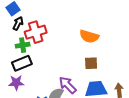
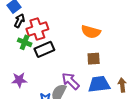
green cross: (23, 45) -> (25, 42), turned 32
black rectangle: (22, 63) -> (44, 49), moved

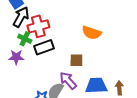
black arrow: (19, 21) -> (21, 17), size x1.5
brown square: (94, 59) -> (76, 60), moved
purple star: (19, 80) -> (16, 57), moved

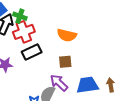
orange semicircle: (92, 33) -> (67, 35), moved
green cross: (25, 39) -> (20, 16), moved

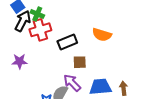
orange semicircle: (67, 35) -> (102, 35), moved
black rectangle: (32, 52) -> (67, 42), moved

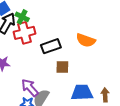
purple arrow: (72, 83) -> (30, 88), moved

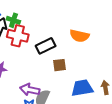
red cross: (25, 33) -> (18, 36), turned 35
purple arrow: (30, 88) -> (30, 90), turned -30

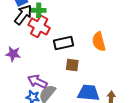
green cross: (13, 20) -> (39, 10), turned -32
orange semicircle: (79, 36) -> (99, 42), turned 48

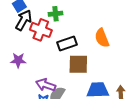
green cross: (39, 10) -> (56, 14), moved
brown square: (72, 65) -> (78, 64), size x1.5

